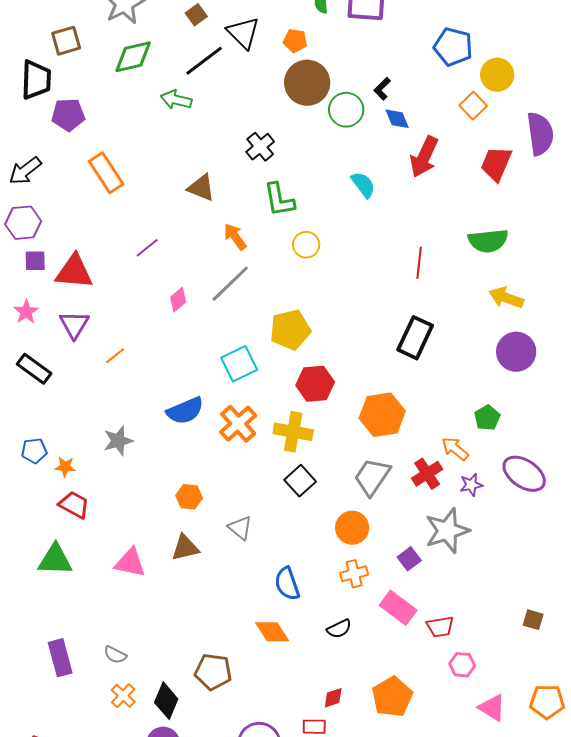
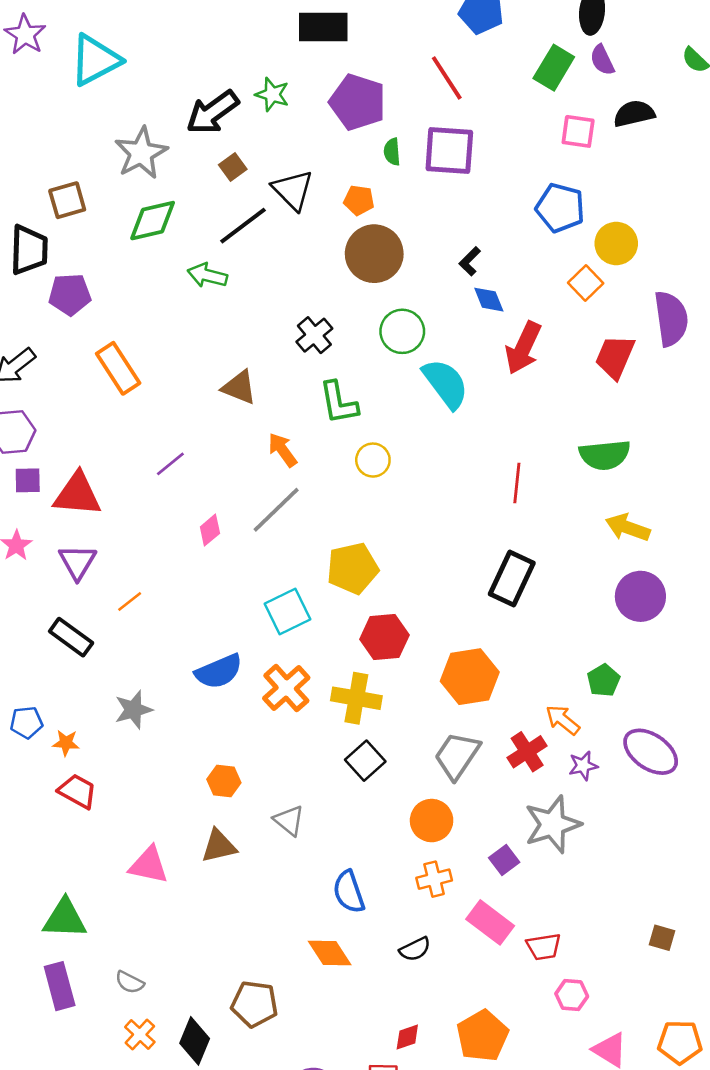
green circle: (346, 110) -> (402, 331), moved
cyan semicircle: (363, 185) -> (446, 384), size x1.5
black rectangle: (34, 369) -> (71, 637), moved
green triangle: (55, 560) -> (65, 919), moved

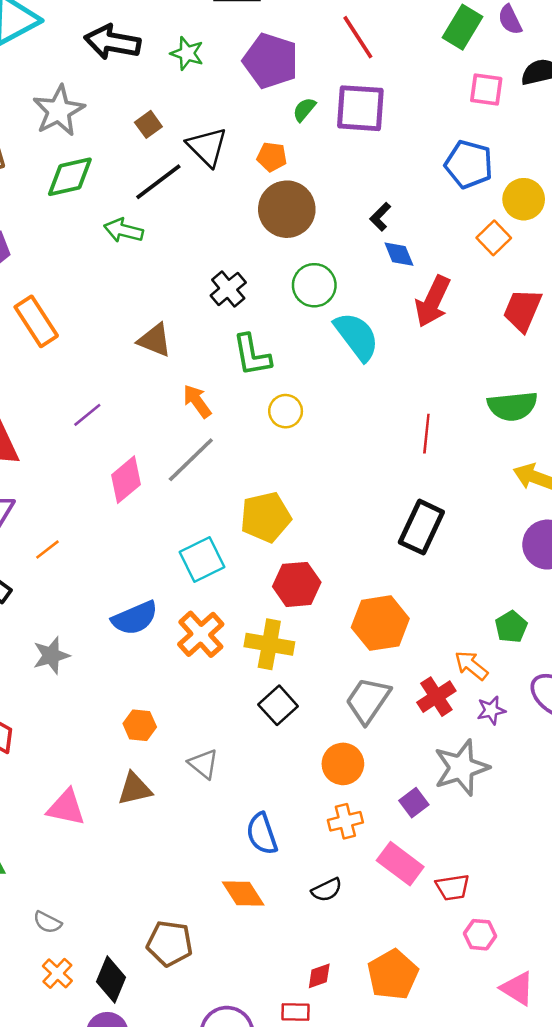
black arrow: (212, 112) -> (112, 42), moved, turned 46
green semicircle: (392, 152) -> (304, 109), turned 45
pink diamond: (210, 530) -> (126, 480), size x1.5

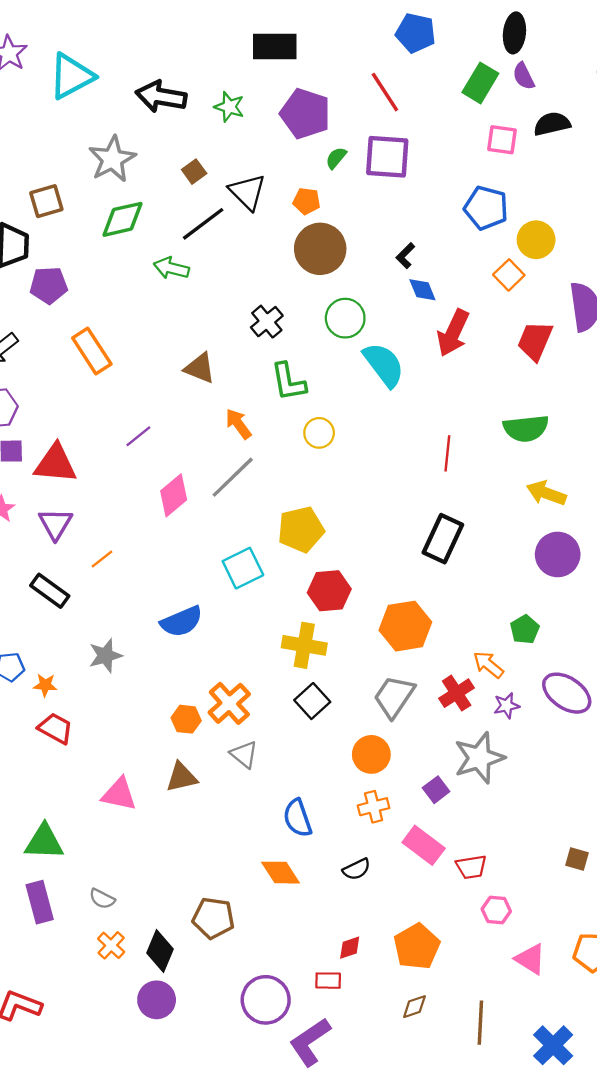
orange cross: (201, 634) -> (229, 703), moved

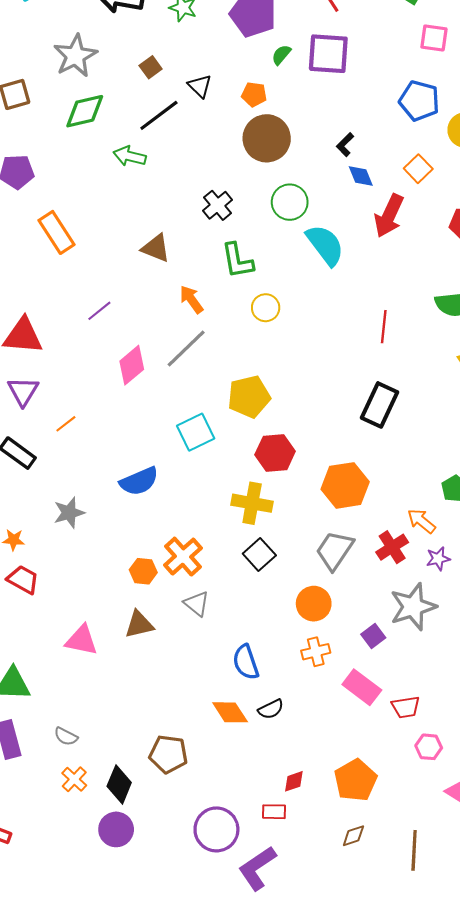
black triangle: (247, 192) -> (200, 86), size x0.7
orange square: (509, 275) -> (418, 169), moved
black semicircle: (357, 869) -> (271, 709), moved

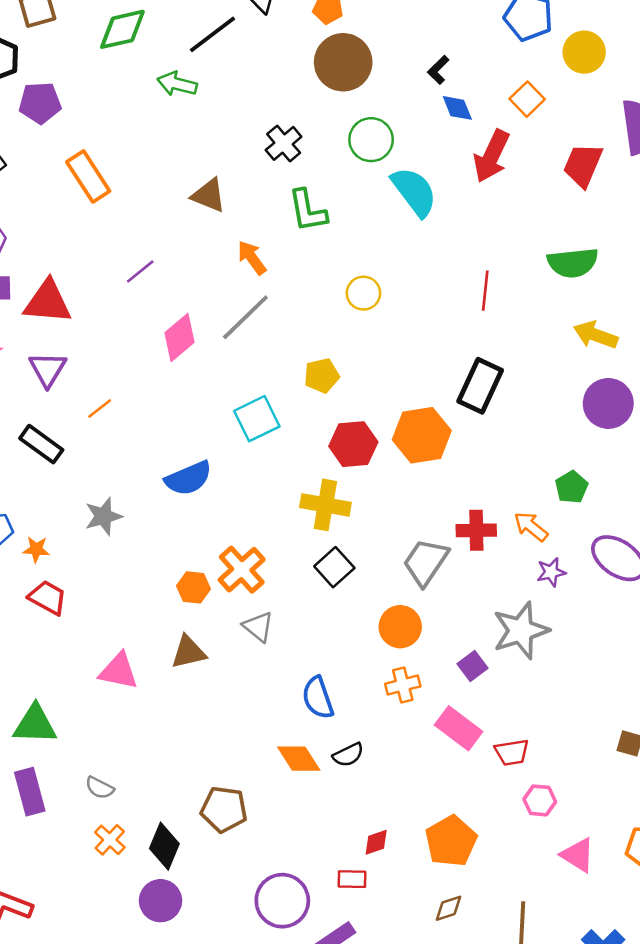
yellow circle: (266, 308) -> (363, 293), moved
yellow pentagon: (249, 397) -> (322, 376), size x0.7
orange hexagon: (345, 485) -> (422, 435), moved
red cross: (392, 547) -> (476, 530), moved, turned 32

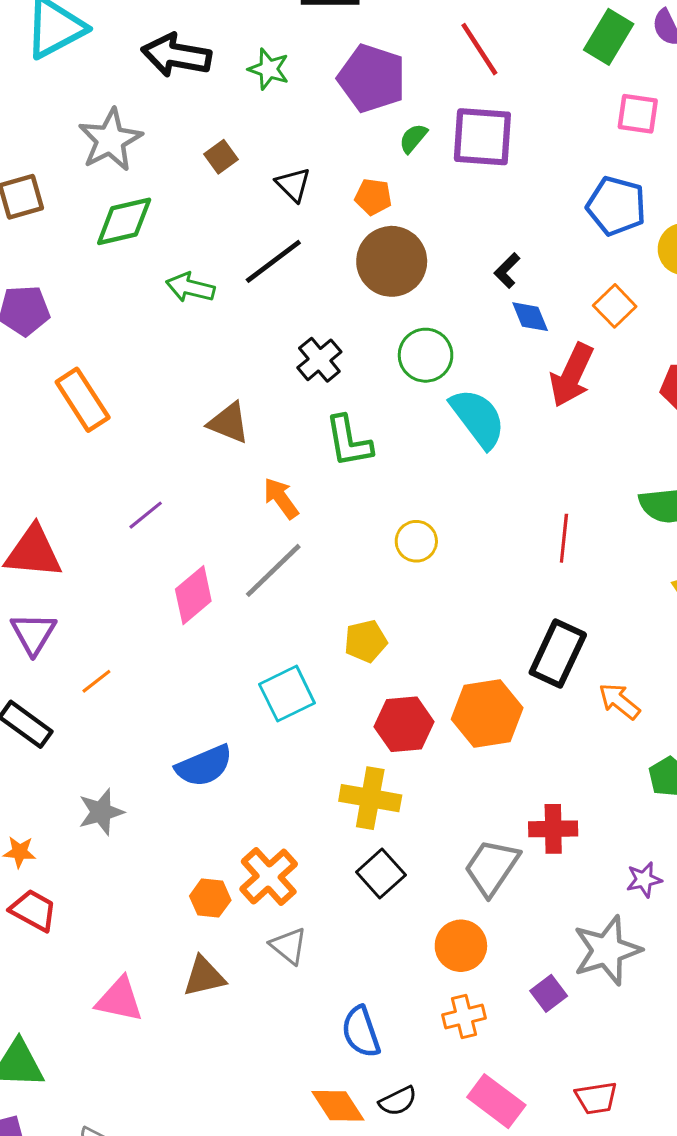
black line: (213, 34) -> (273, 261), moved
orange arrow: (531, 527) -> (619, 701), moved
pink rectangle: (459, 728) -> (496, 1101), moved

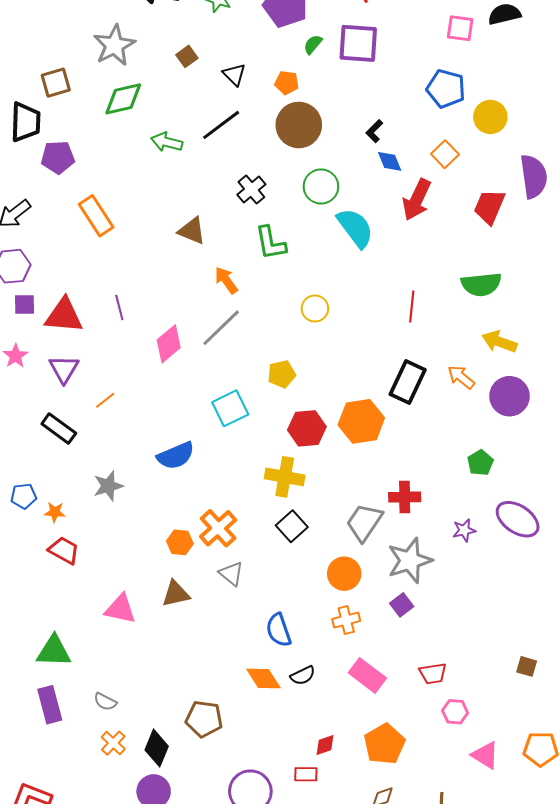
purple line: (146, 515) -> (119, 307), moved, turned -65
orange arrow: (619, 701) -> (461, 377), moved
gray star: (607, 950) -> (410, 561), moved

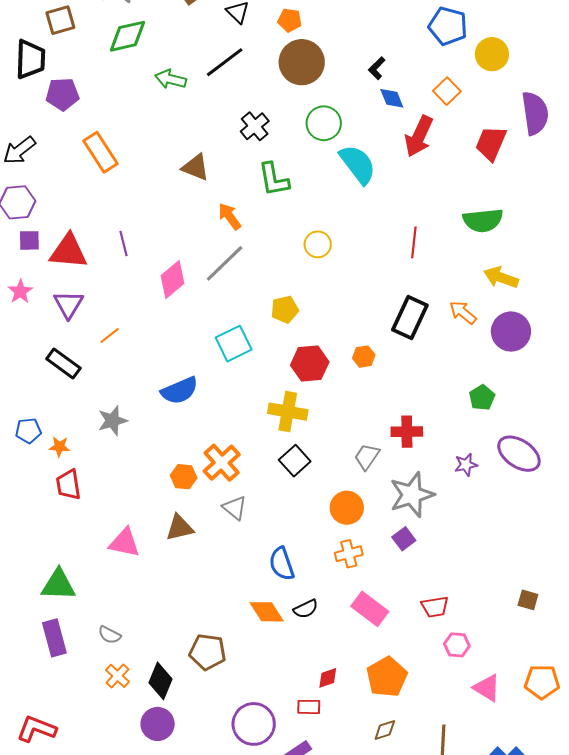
orange hexagon: (361, 421) -> (364, 357), size x0.5
gray trapezoid: (364, 522) -> (367, 457), size x0.7
red trapezoid: (64, 550) -> (68, 485), turned -128

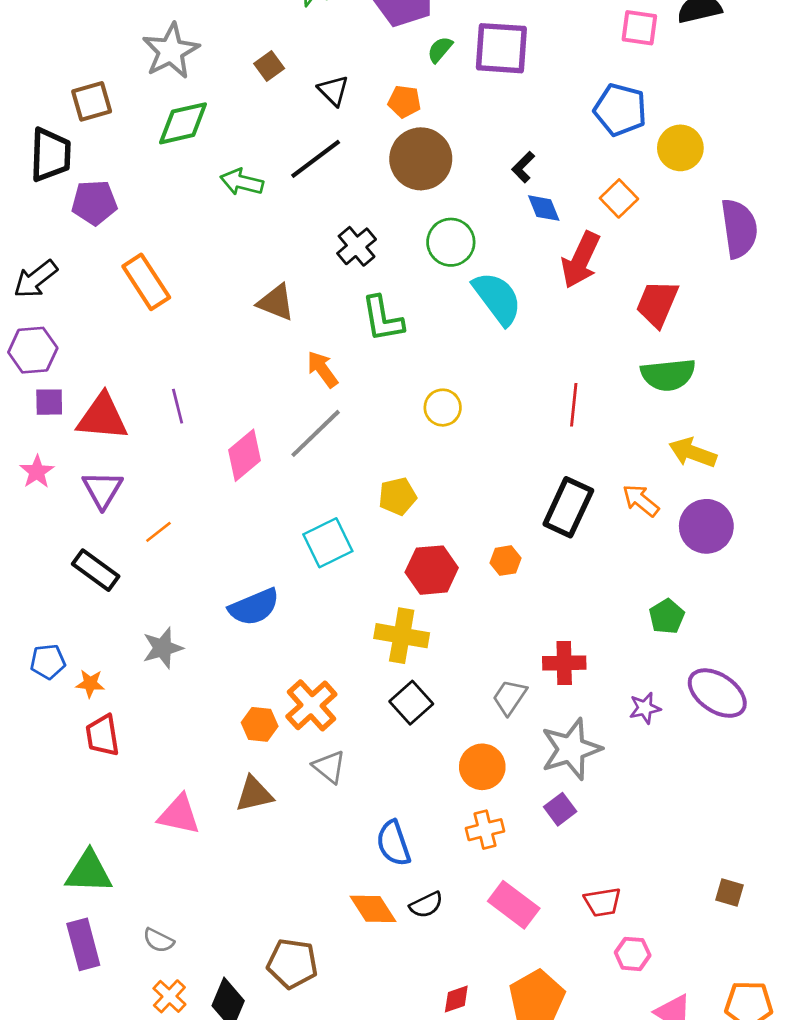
red trapezoid: (491, 143) -> (657, 304), moved

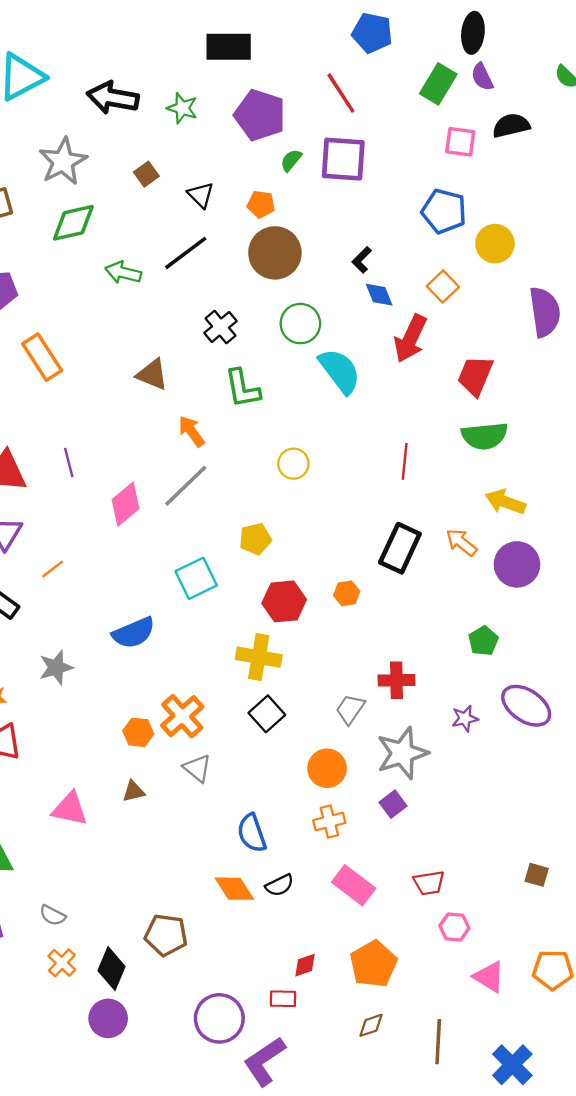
brown triangle: (254, 794) -> (134, 791), size x0.7

